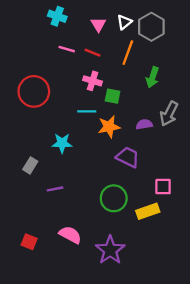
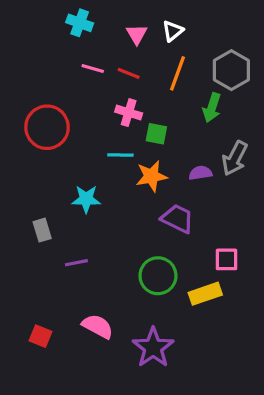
gray hexagon: (151, 27) -> (231, 70), moved
gray rectangle: (30, 165) -> (42, 230), turned -49

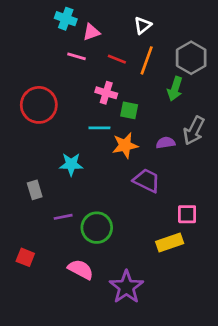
pink triangle: (137, 34) -> (91, 32), moved, turned 42
red line: (129, 73) -> (117, 59), moved
green circle: (158, 276) -> (97, 228), moved
red square: (40, 336) -> (25, 257), moved

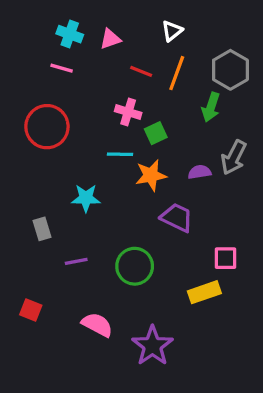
cyan cross: (66, 19) -> (70, 34), moved
pink line: (77, 56) -> (62, 68), moved
green square: (129, 110) -> (156, 133), turned -36
green circle: (97, 228) -> (135, 266), moved

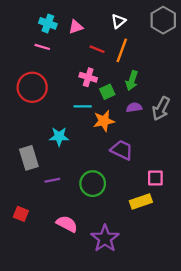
gray hexagon: (230, 70) -> (163, 20), moved
green arrow: (211, 107) -> (132, 81), moved
purple semicircle: (200, 172) -> (134, 107), moved
gray rectangle: (42, 229) -> (29, 158), size x1.5

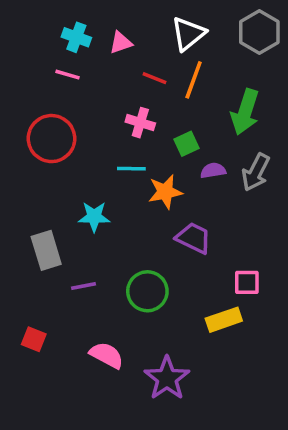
white triangle: (118, 21) -> (188, 34), size x1.5
green arrow: (132, 81) -> (245, 112), moved, size x1.4
green square: (107, 92) -> (186, 144), moved

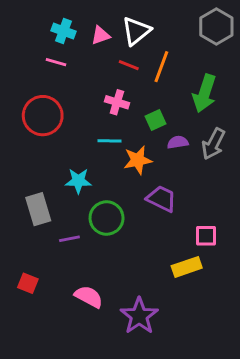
white triangle: (188, 34) -> (136, 31), moved
green circle: (147, 291) -> (107, 218), moved

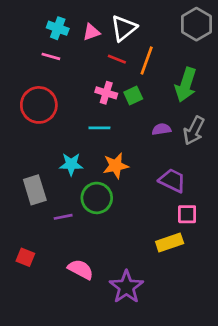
green square: (155, 120) -> (133, 96), moved
orange star: (138, 160) -> (116, 166), moved
purple trapezoid: (161, 199) -> (172, 180), moved

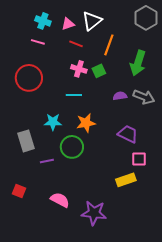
red line: (117, 59) -> (76, 44), moved
gray arrow: (194, 131) -> (144, 97), turned -95
purple star: (126, 287) -> (94, 213), turned -30

